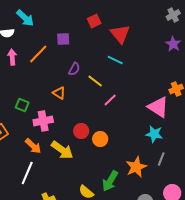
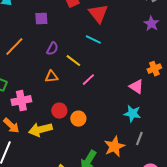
orange line: (38, 54) -> (14, 47), moved
orange triangle: (59, 93) -> (51, 77), moved, turned -40
pink triangle: (158, 107) -> (136, 87), size x0.7
yellow arrow: (62, 150) -> (40, 130), turned 130

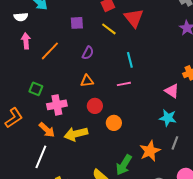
cyan line: (93, 40) -> (130, 60), moved, turned 49
yellow line: (73, 61) -> (109, 29), moved
pink line: (88, 80) -> (124, 84), turned 32
red circle: (59, 111) -> (95, 106), moved

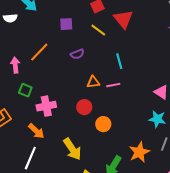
pink arrow: (26, 41) -> (15, 65), moved
purple semicircle: (88, 53) -> (77, 54), turned 40
orange triangle: (87, 81) -> (93, 82), moved
yellow arrow: (76, 134) -> (72, 149), moved, turned -110

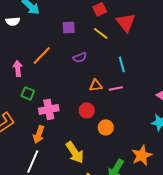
orange arrow: (36, 131) -> (39, 134), turned 66

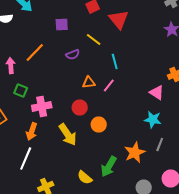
yellow line: (101, 33) -> (94, 40), moved
pink line: (116, 88) -> (109, 86), turned -40
yellow arrow: (75, 152) -> (68, 134), moved

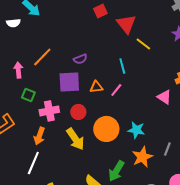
purple square: (62, 24) -> (69, 82), moved, size x1.6
yellow line: (94, 40) -> (143, 44), moved
red circle: (80, 108) -> (78, 112), moved
cyan star: (153, 120) -> (136, 130), moved
orange circle: (99, 124) -> (106, 129), size x1.6

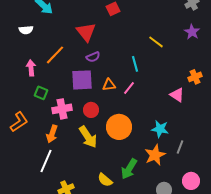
white semicircle: (13, 23) -> (26, 30), moved
red triangle: (126, 24) -> (86, 32), moved
cyan star: (136, 130) -> (160, 129), moved

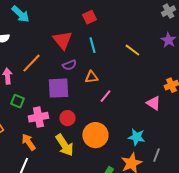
cyan line: (135, 64) -> (92, 45), moved
orange triangle: (109, 85) -> (91, 77), moved
orange arrow: (52, 134) -> (28, 142), turned 126

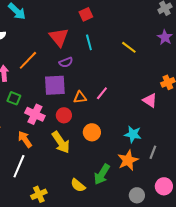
orange triangle: (91, 77) -> (80, 97), moved
pink cross: (38, 117) -> (35, 114), turned 36
orange circle: (95, 135) -> (92, 132), size x0.7

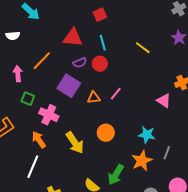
red triangle: (59, 37) -> (73, 38), turned -45
purple square: (55, 85) -> (69, 86), turned 35
red circle: (64, 115) -> (100, 64), moved

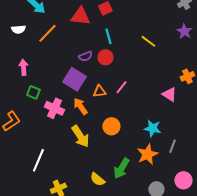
red triangle: (73, 38) -> (80, 16), moved
orange line: (42, 61) -> (47, 33), moved
orange arrow: (39, 140) -> (80, 106), moved

